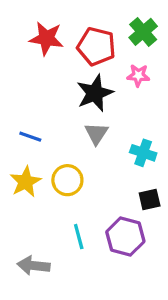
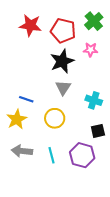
blue line: (30, 137) -> (26, 99), moved
yellow circle: (67, 180) -> (55, 118), moved
gray arrow: (34, 266) -> (22, 151), moved

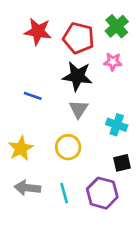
black star: (62, 61) -> (77, 76), turned 30
blue line: (26, 99) -> (33, 96), moved

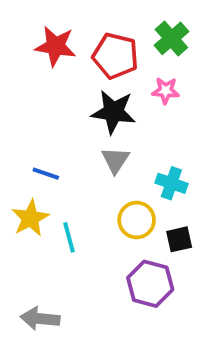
blue line: (33, 96) -> (46, 174), moved
yellow circle: (68, 147) -> (137, 220), moved
gray arrow: (27, 188) -> (40, 319), moved
cyan line: (64, 193) -> (69, 237), moved

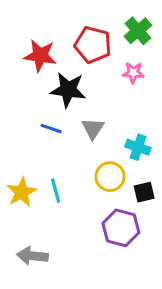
red star: (55, 46) -> (40, 56), moved
black star: (113, 112) -> (68, 90), moved
blue line: (46, 174) -> (51, 129), moved
yellow star: (30, 218) -> (22, 192), moved

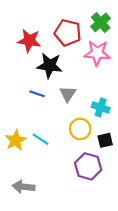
pink star: (133, 73) -> (97, 53), size x1.6
cyan line: (56, 191) -> (41, 139), turned -42

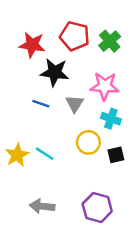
green cross: (101, 22) -> (110, 41), moved
pink star: (97, 53) -> (105, 86), moved
purple hexagon: (88, 166) -> (97, 207), moved
gray arrow: (24, 187) -> (42, 206), moved

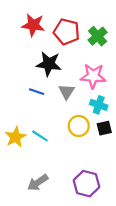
red star: (32, 45) -> (33, 25), moved
black square: (116, 155) -> (104, 128), moved
gray arrow: (42, 206) -> (38, 183), turned -40

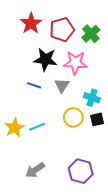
red star: (33, 25) -> (31, 23), turned 30
red pentagon: (67, 32) -> (62, 30), turned -30
pink star: (93, 76) -> (75, 63), moved
cyan line: (40, 136) -> (37, 127), turned -56

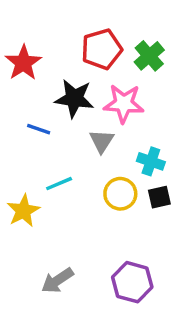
red star: (31, 23) -> (23, 63), moved
blue line: (34, 85) -> (39, 129), moved
cyan line: (37, 127) -> (59, 184), moved

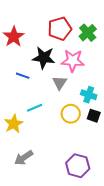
black square: (159, 197) -> (94, 116), turned 32
gray arrow: (57, 280) -> (24, 158), moved

